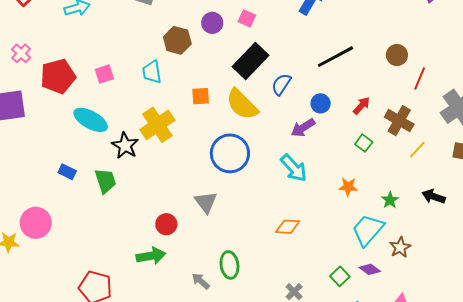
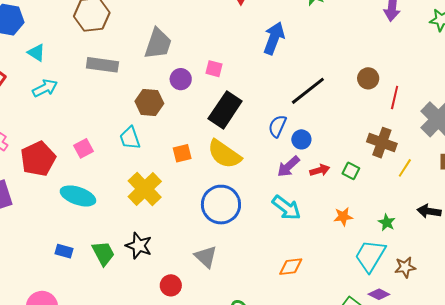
blue semicircle: (281, 84) -> (277, 126), moved
red arrow: (362, 106) -> (320, 170), moved, turned 42
black star: (125, 146) -> (139, 246), moved
brown star: (400, 247) -> (405, 267), turned 30

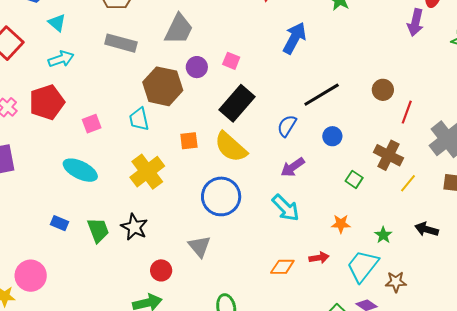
brown hexagon: (149, 102) -> (163, 86), size x1.4
blue circle: (301, 139) -> (332, 136), moved
red pentagon: (38, 159) -> (47, 102), moved
red arrow: (320, 170) -> (319, 258), moved

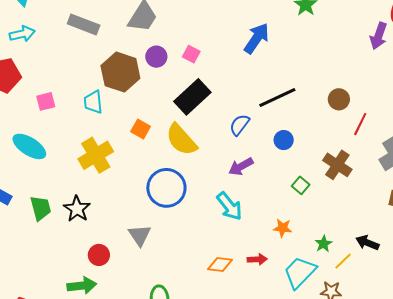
orange square: (189, 141) -> (141, 129), turned 30
yellow line: (408, 183) -> (343, 261), moved

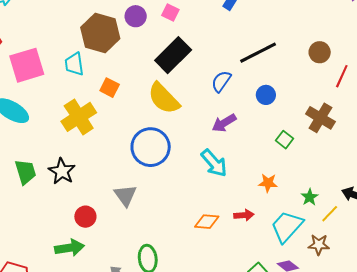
pink square: (46, 101) -> (27, 65), size x1.8
orange square: (141, 129) -> (110, 88), moved

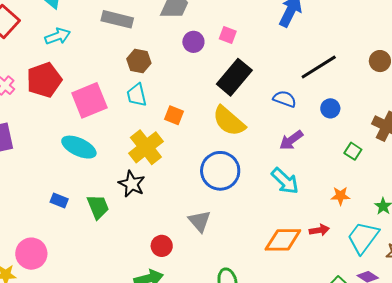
brown hexagon: (100, 33) -> (139, 61), moved, size x0.6
blue semicircle: (221, 81) -> (285, 99), turned 80
black star: (62, 171) -> (132, 184), moved
orange diamond: (207, 222) -> (283, 240), size x1.5

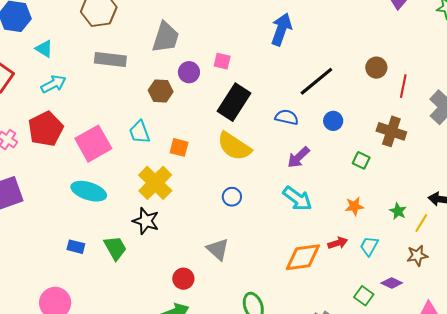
brown hexagon: (139, 61) -> (161, 91), moved
blue circle: (220, 171) -> (232, 197), size x0.5
cyan trapezoid: (363, 238) -> (369, 246), moved, size x0.6

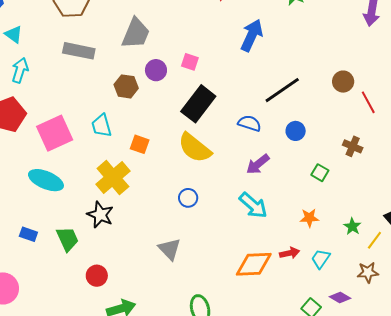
cyan arrow: (53, 84) -> (20, 70), turned -50
red line: (403, 86) -> (368, 102), turned -45
brown cross: (391, 131) -> (353, 146), size x0.7
red circle: (183, 279) -> (97, 276), moved

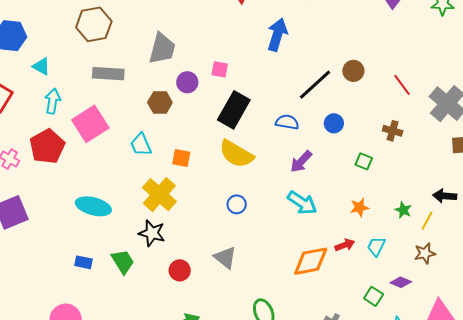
brown circle: (343, 82) -> (353, 71), moved
pink square: (55, 133) -> (90, 124), moved
red circle: (97, 276) -> (180, 270), moved

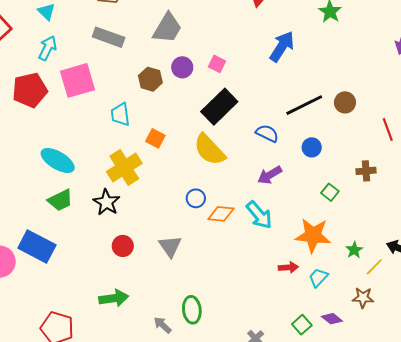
brown cross: (393, 131) -> (366, 171), turned -36
orange star: (359, 207) -> (313, 235), size x1.8
orange diamond: (311, 261) -> (221, 214), moved, size x0.7
blue rectangle: (83, 262) -> (37, 246), moved, size x2.0
green trapezoid: (123, 262) -> (60, 200), moved, turned 80

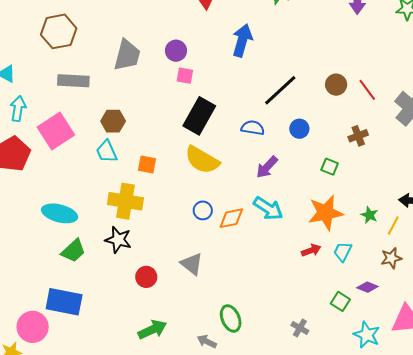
purple circle: (182, 67) -> (176, 51), moved
brown hexagon: (150, 79) -> (113, 121), moved
brown circle: (345, 102) -> (336, 85), moved
yellow cross: (124, 167) -> (125, 201), turned -32

